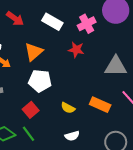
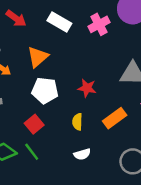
red star: (76, 50) -> (87, 88), moved
orange rectangle: (100, 105) -> (115, 118), turned -60
yellow semicircle: (68, 108) -> (77, 122), turned 64

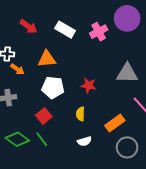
orange triangle: (38, 57) -> (47, 59), turned 36
orange rectangle: (115, 118) -> (115, 123), moved

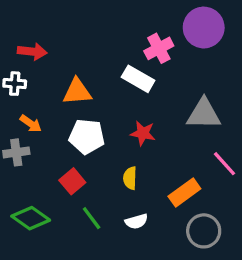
red arrow: (29, 27) -> (32, 52), moved, turned -30
white rectangle: (65, 30) -> (138, 79), moved
orange arrow: (17, 69) -> (31, 124), moved
green line: (42, 139) -> (92, 218), moved

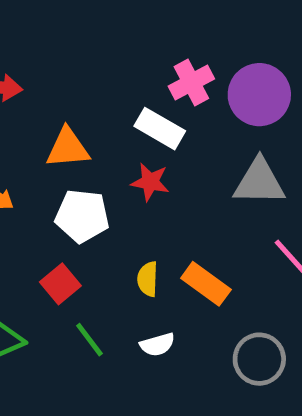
purple circle: (204, 28) -> (259, 95), moved
red star: (143, 133) -> (150, 182), moved
orange rectangle: (184, 193) -> (206, 284), moved, turned 72

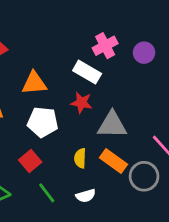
purple circle: (259, 95) -> (144, 53), size x0.6
gray triangle: (259, 182) -> (112, 125), moved
gray circle: (259, 359) -> (144, 176), moved

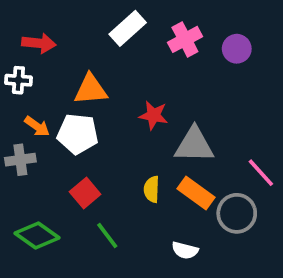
white rectangle: (87, 72) -> (128, 28), moved, turned -72
white pentagon: (43, 122) -> (78, 134), moved
white semicircle: (86, 196) -> (185, 250), moved, turned 30

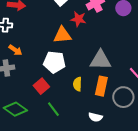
orange triangle: (91, 89) -> (62, 35), moved
red star: (154, 115) -> (78, 19), moved
white pentagon: (78, 134) -> (54, 62), moved
orange rectangle: (196, 193) -> (101, 86), turned 66

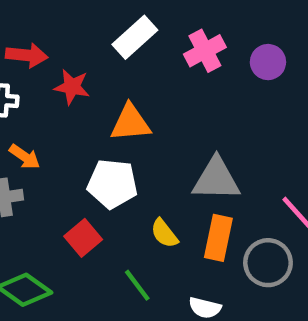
red star: (78, 19) -> (72, 87), moved
yellow semicircle: (77, 84) -> (164, 233), turned -40
green line: (53, 109) -> (137, 285), moved

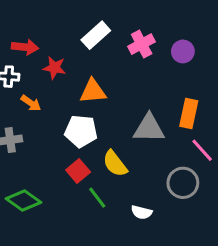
orange arrow: (25, 157) -> (31, 103), moved
yellow semicircle: (164, 233) -> (115, 164), size x1.4
red square: (83, 238) -> (78, 171), moved
orange rectangle: (218, 238) -> (189, 113), moved

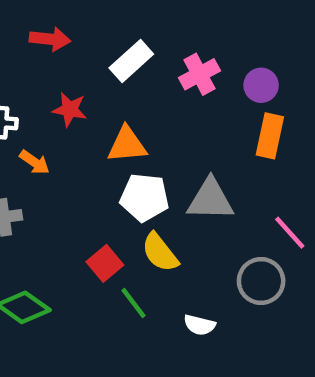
red arrow: (25, 47) -> (50, 39), moved
orange rectangle: (189, 113) -> (270, 136), moved
white pentagon: (81, 131) -> (145, 197), moved

